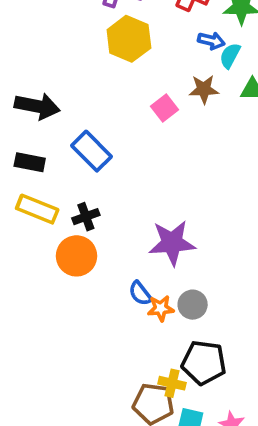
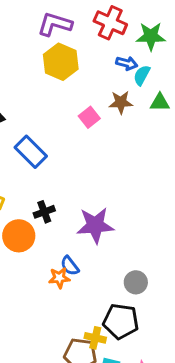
black cross: (86, 217) -> (44, 212), moved
gray circle: (193, 305) -> (136, 282), moved
orange star: (161, 308) -> (59, 278), moved

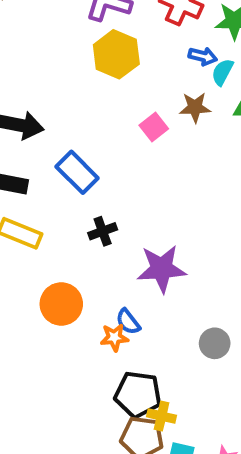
black cross: (44, 212) -> (103, 231), moved
orange circle: (19, 236) -> (61, 304), moved
black pentagon: (121, 321) -> (138, 394), moved

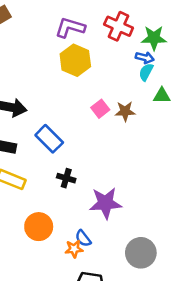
blue arrow: (203, 56) -> (145, 58), moved
brown star: (195, 107) -> (125, 111), moved
black cross: (103, 231) -> (66, 178), turned 36
gray circle: (215, 343) -> (141, 253), size x1.5

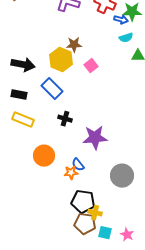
blue arrow: (145, 58) -> (121, 20), moved
yellow hexagon: (75, 60) -> (61, 60), moved
cyan semicircle: (146, 72) -> (126, 38), turned -136
brown star: (125, 111) -> (74, 45), moved

